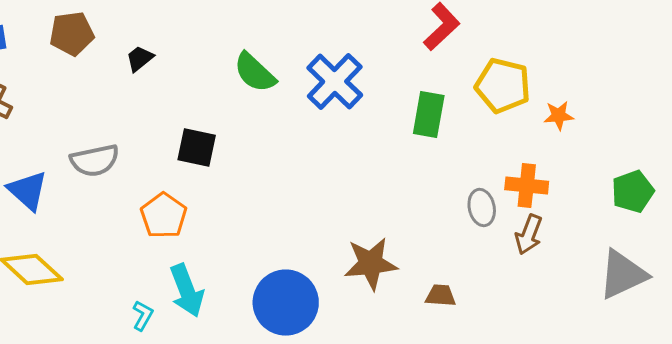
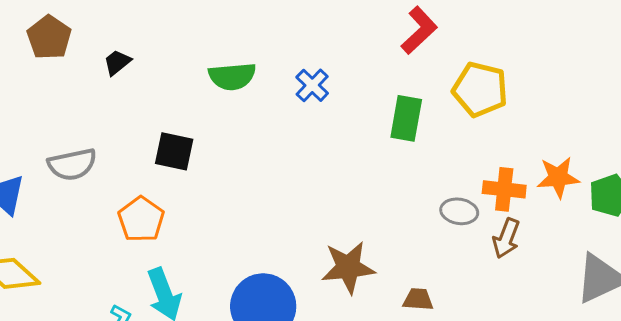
brown pentagon: (72, 34) -> (49, 37), turned -30
green semicircle: (255, 72) -> (232, 76), turned -48
blue cross: (335, 82) -> (312, 85), size x0.6
orange star: (559, 116) -> (558, 177), moved, size x1.4
gray ellipse: (482, 208) -> (459, 211), turned -69

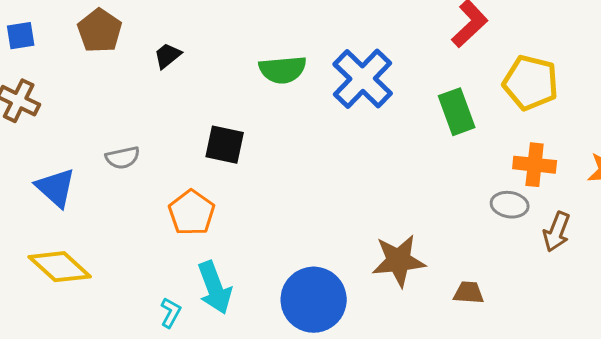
blue cross: (312, 85) -> (363, 79), size x1.8
green rectangle: (406, 118) -> (457, 112), turned -30
gray semicircle: (72, 164) -> (123, 158), size x0.7
orange cross: (504, 189) -> (535, 165), moved

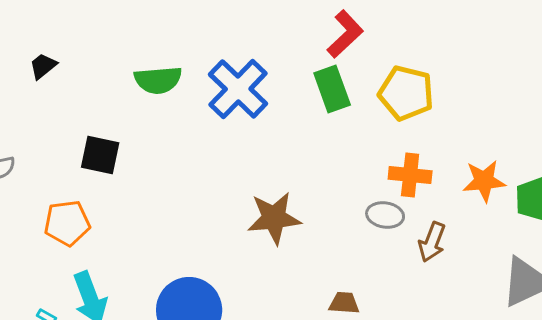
green rectangle: (457, 112) -> (332, 89), moved
orange pentagon: (192, 213) -> (67, 223), turned 30
brown star: (399, 261) -> (274, 218), moved

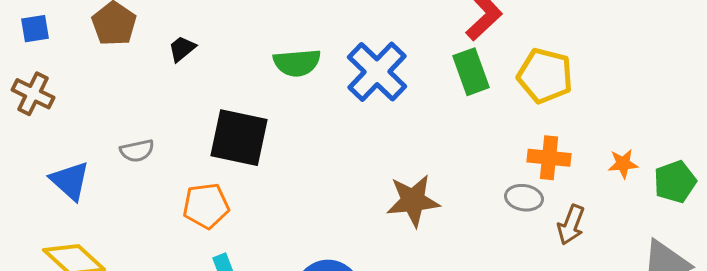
black square: (100, 155) -> (239, 138), size x1.5
orange star: (484, 181) -> (623, 164), size x0.7

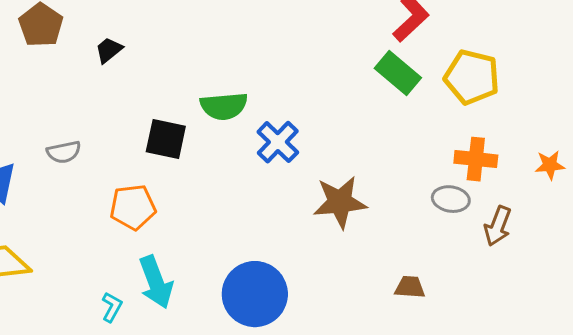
green semicircle: (297, 63) -> (224, 106), moved
blue cross: (377, 72) -> (278, 142), moved, size x0.7
green rectangle: (471, 72) -> (398, 73), turned -30
black square: (239, 138) -> (166, 139), size x0.7

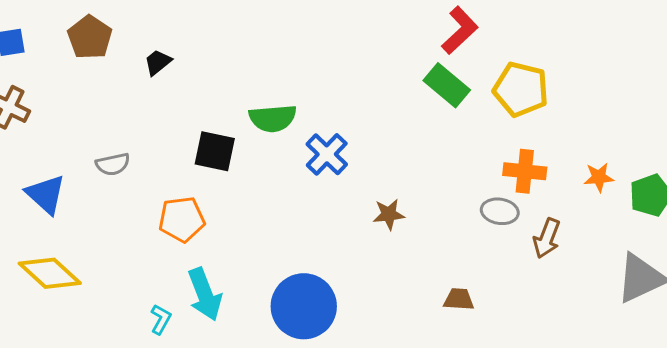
brown star: (340, 202) -> (389, 214), size x0.6

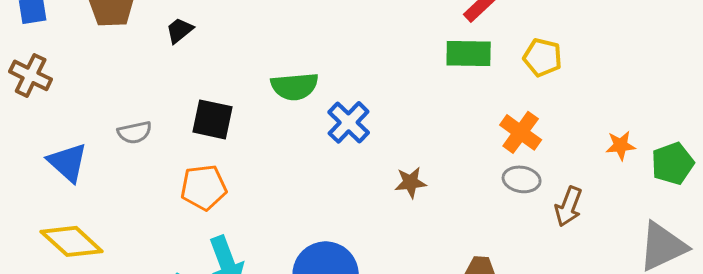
green rectangle: (447, 85) -> (469, 53), turned -39
yellow pentagon: (521, 89) -> (543, 57), size x0.7
black square: (215, 151) -> (213, 119), moved
orange cross: (525, 171) -> (521, 132), moved, turned 30

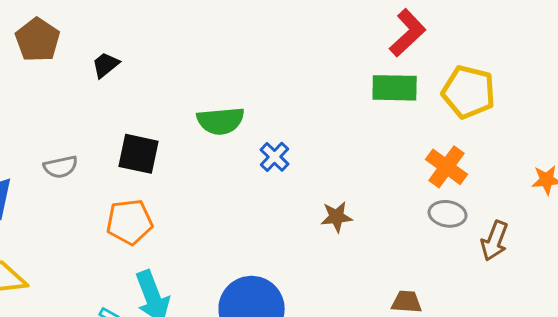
yellow pentagon: (543, 57) -> (469, 92), size x1.4
blue cross: (349, 122) -> (275, 157), size x0.7

